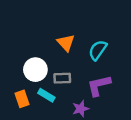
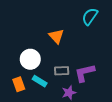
cyan semicircle: (98, 50) -> (90, 16), moved
gray rectangle: (62, 78) -> (62, 71), moved

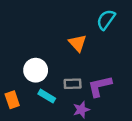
orange triangle: (56, 36) -> (78, 43), moved
orange rectangle: (19, 84) -> (12, 100), moved

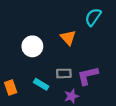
white circle: (36, 70) -> (32, 46), moved

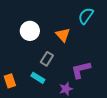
white circle: (32, 46) -> (30, 31), moved
gray rectangle: (64, 73) -> (47, 59), moved, turned -56

